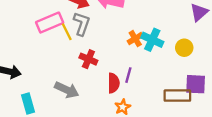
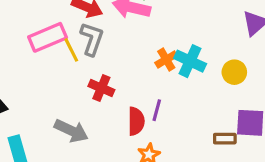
brown rectangle: (177, 96) -> (225, 139), size x0.6

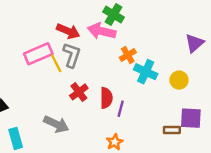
orange cross: (166, 59) -> (128, 55), moved
red cross: (101, 88) -> (79, 92), turned 30
red semicircle: (136, 121) -> (106, 98), moved

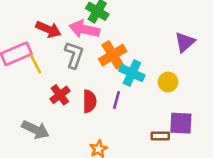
gray L-shape: (72, 55) -> (74, 55), moved
orange cross: (128, 55) -> (113, 55), size x1.5
purple line: (121, 109) -> (117, 100), moved

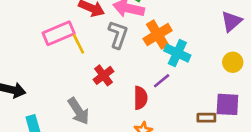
yellow circle: (168, 82) -> (233, 62), moved
purple line: (117, 100) -> (162, 81), turned 36
red semicircle: (90, 101) -> (140, 98), moved
gray arrow: (35, 130) -> (78, 111), turned 32

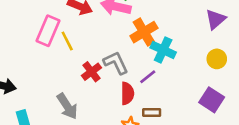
pink rectangle: (59, 33) -> (48, 31), turned -44
gray L-shape: (118, 35) -> (116, 63), moved, turned -44
purple square: (227, 104) -> (212, 100), turned 30
brown rectangle: (206, 118) -> (152, 113), moved

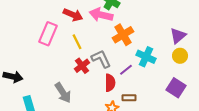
purple triangle: (215, 19) -> (178, 36), moved
yellow line: (67, 41) -> (77, 42), moved
cyan cross: (163, 50) -> (146, 57), moved

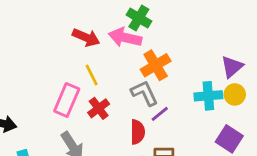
pink rectangle: (48, 34) -> (67, 100), moved
cyan cross: (146, 57) -> (208, 96), moved, turned -30
gray L-shape: (101, 59) -> (144, 93), moved

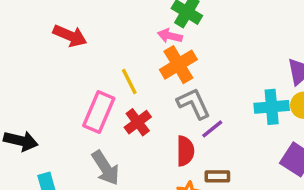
red arrow: (86, 37) -> (70, 36), moved
pink arrow: (125, 37) -> (170, 36), size x0.6
orange cross: (156, 65) -> (178, 65), moved

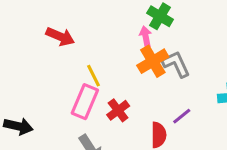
pink arrow: (170, 36) -> (146, 37), turned 66
yellow line: (129, 82) -> (94, 76), moved
gray L-shape: (194, 104) -> (176, 64), moved

